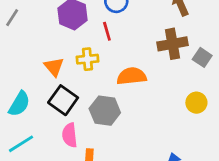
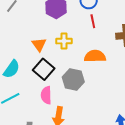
red line: (107, 31) -> (93, 21), moved

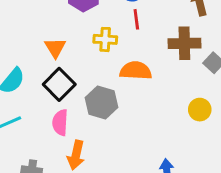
yellow cross: (64, 41) -> (105, 39), moved

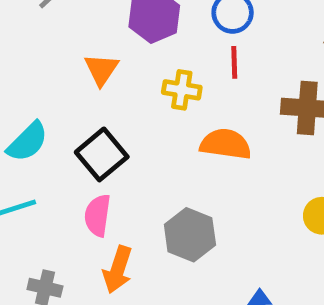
orange triangle: (55, 48) -> (101, 69), moved
gray hexagon: (101, 102) -> (190, 235), moved

